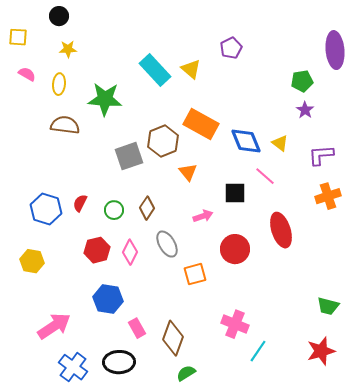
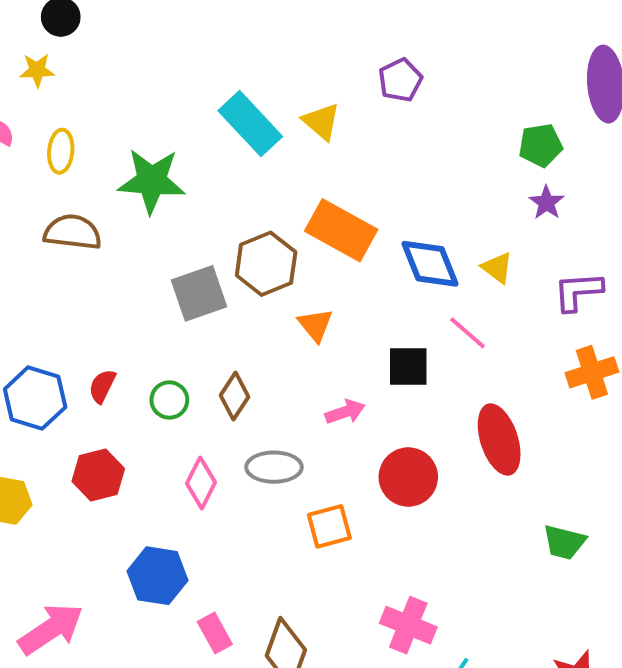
yellow star: (68, 49) -> (37, 70), moved
gray ellipse: (167, 244) -> (274, 467), turned -60
red hexagon: (97, 250) -> (98, 475), moved
green trapezoid: (328, 306) -> (564, 542), moved

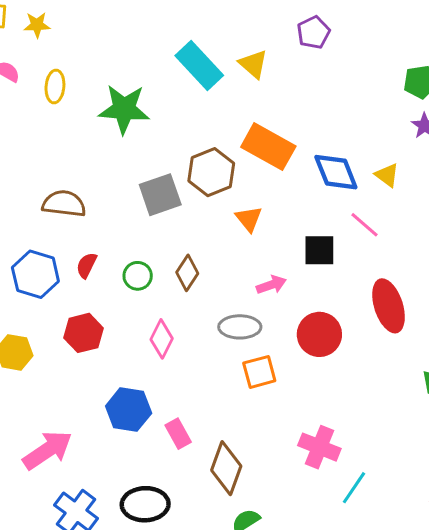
brown semicircle: (73, 232) -> (64, 204), moved
gray ellipse: (274, 467) -> (240, 327), moved
pink rectangle: (215, 633) -> (178, 434), moved

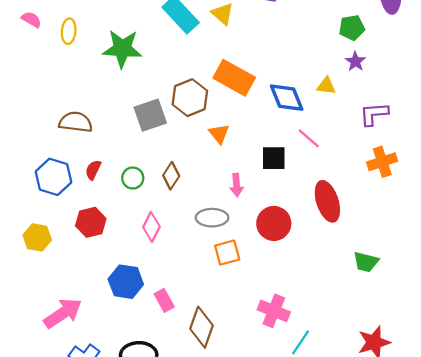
yellow triangle: (387, 175) -> (326, 86), moved, turned -30
pink arrow: (271, 285) -> (236, 185), turned 105

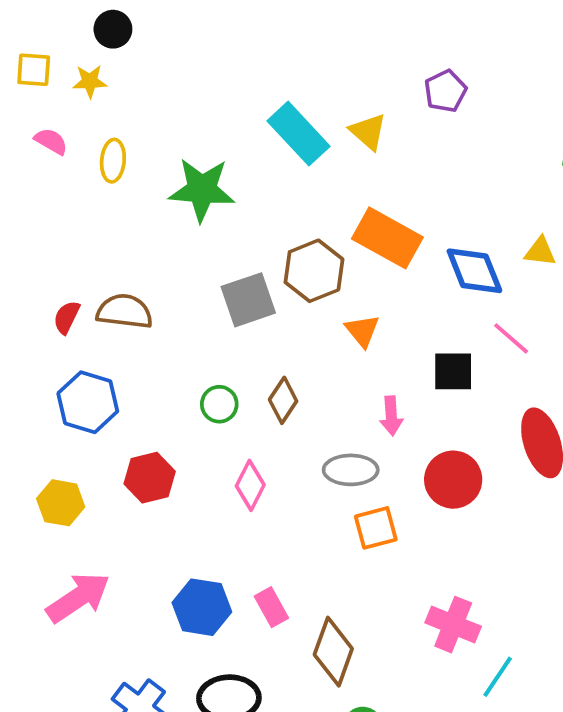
red semicircle: (93, 170) -> (67, 317), moved
blue hexagon: (126, 282) -> (202, 607), moved
pink arrow: (63, 313) -> (78, 598), moved

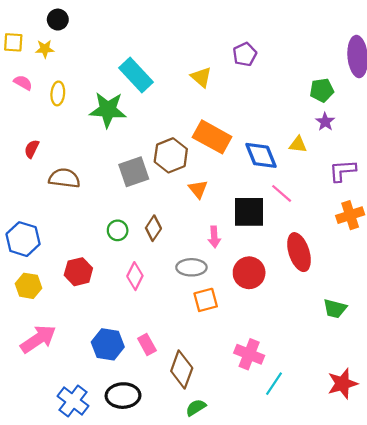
cyan rectangle: (299, 134) -> (136, 75), moved
red semicircle: (67, 317) -> (32, 149), moved
black square: (453, 371) -> (249, 212), size x1.4
blue hexagon: (88, 402) -> (23, 239), moved

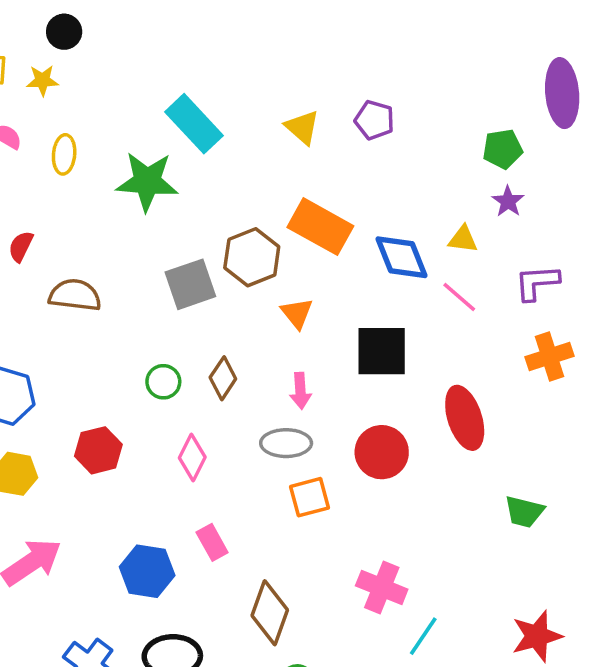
purple pentagon: (245, 54) -> (374, 120), moved, turned -30
pink line: (282, 193) -> (459, 297), moved
pink arrow: (214, 237) -> (300, 391), moved
pink rectangle: (147, 344) -> (212, 542), moved

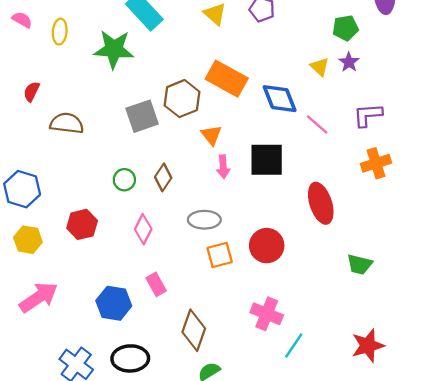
yellow triangle: (463, 239) -> (320, 67), moved, turned 36
pink arrow: (300, 391) -> (223, 167), moved
red circle: (382, 452) -> (267, 246), moved

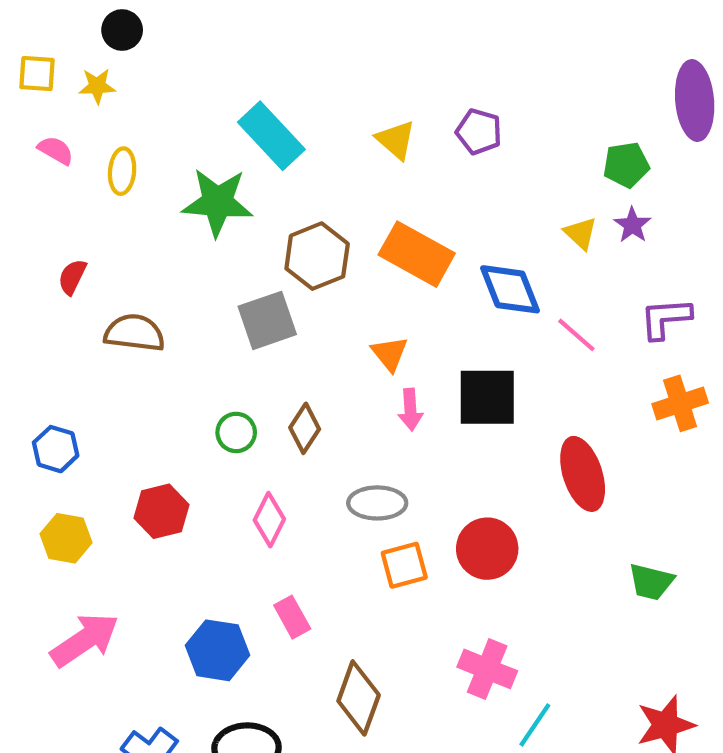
brown hexagon: (182, 99) -> (317, 256), moved
blue hexagon: (22, 189) -> (56, 449), size x0.7

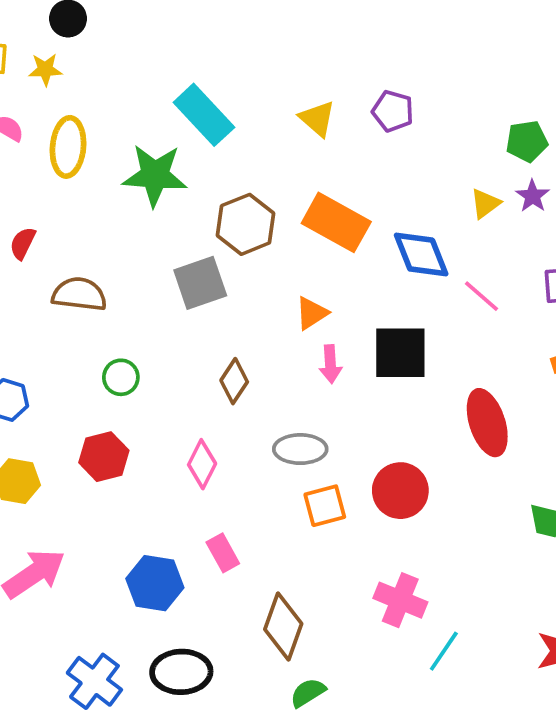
yellow ellipse: (122, 171) -> (68, 147), size x1.4
yellow triangle: (581, 233) -> (485, 204), turned 40
orange triangle: (390, 354) -> (312, 313), turned 36
green circle: (236, 432) -> (121, 377), moved

